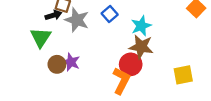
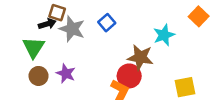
cyan star: (141, 26) -> (164, 35), moved
brown circle: (57, 64) -> (39, 76), moved

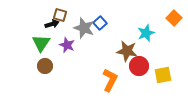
gray star: (72, 29) -> (84, 28), moved
purple star: (66, 73) -> (67, 45), moved
red circle: (129, 76) -> (139, 66), moved

